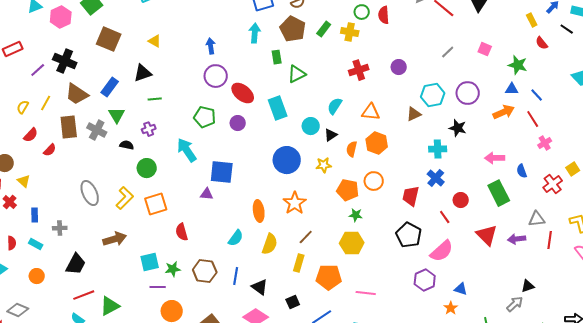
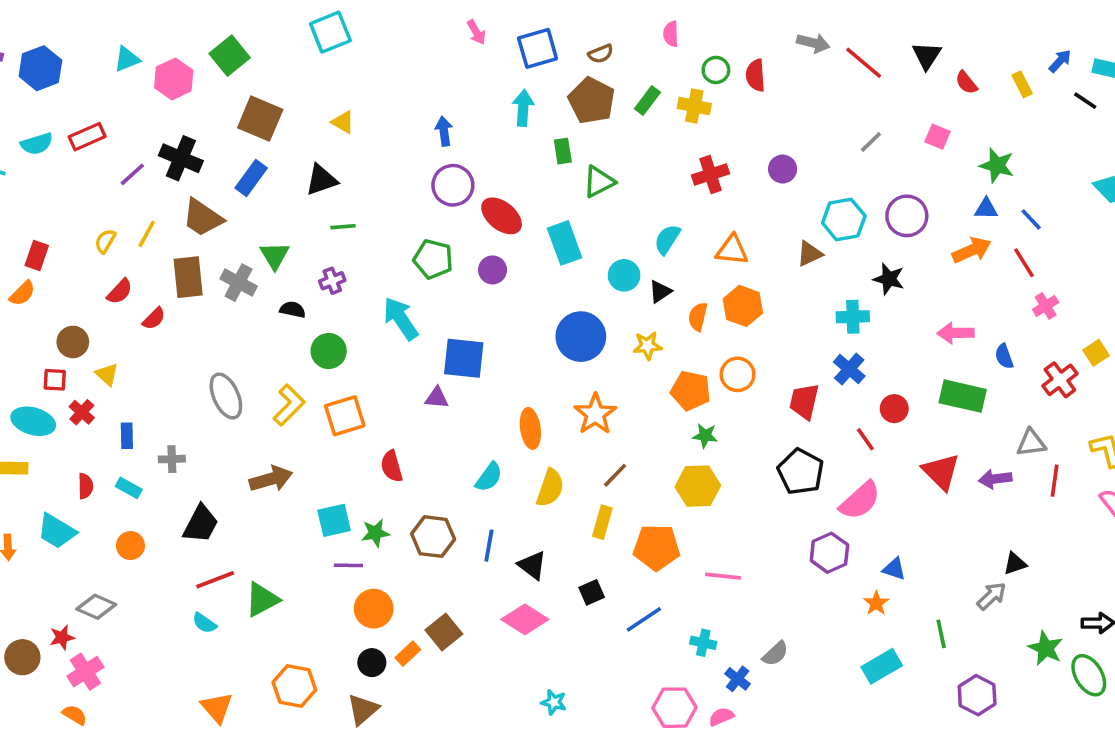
red semicircle: (542, 43) -> (966, 83), moved
blue rectangle: (110, 87) -> (251, 178), moved
green rectangle: (499, 193) -> (963, 396), turned -50

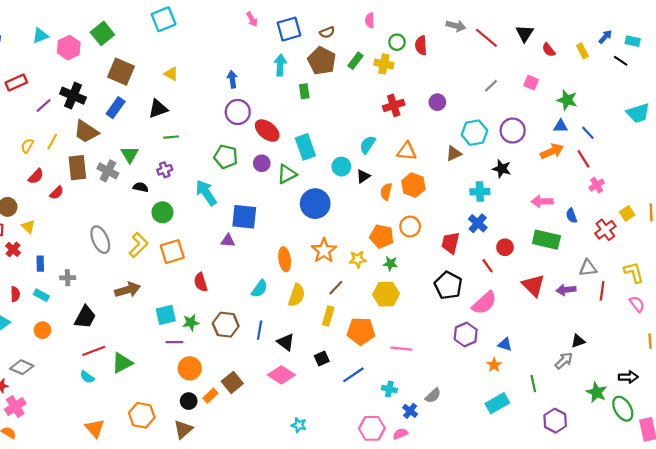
green triangle: (599, 182) -> (287, 174), moved
yellow star: (647, 346) -> (358, 259), moved

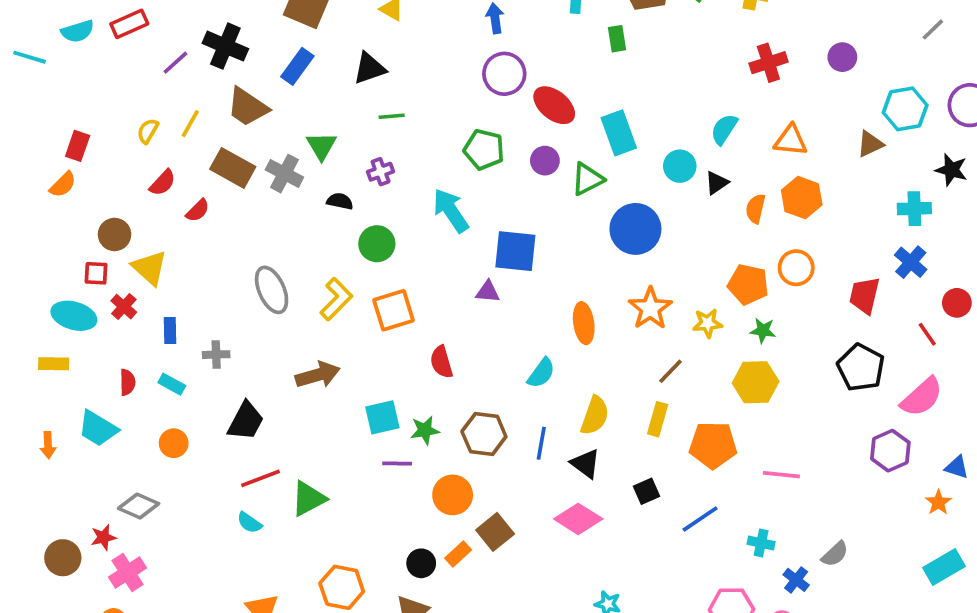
brown rectangle: (77, 168) -> (233, 168), turned -55
yellow triangle: (28, 227) -> (150, 268), size x1.5
yellow semicircle: (297, 295) -> (595, 416), moved
orange circle: (190, 368) -> (453, 495), moved

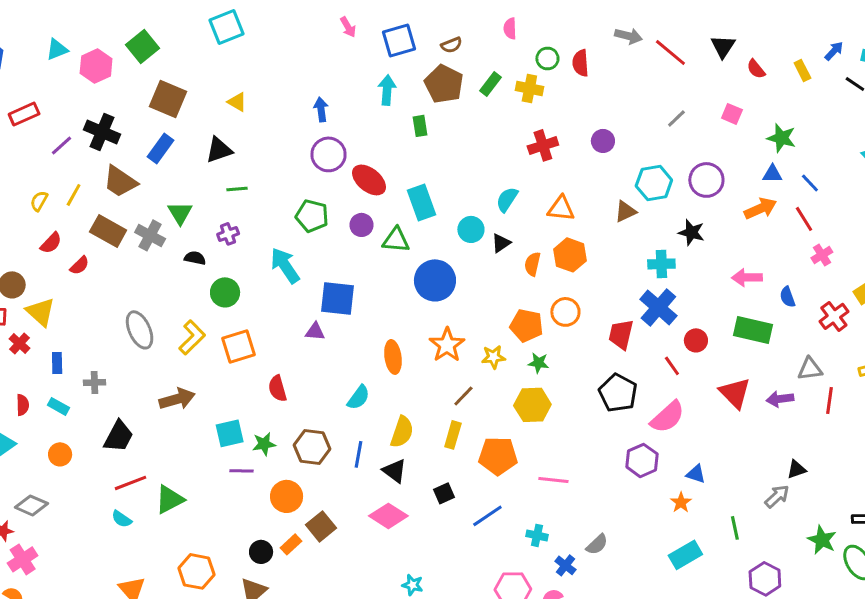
green triangle: (587, 179) -> (396, 240), turned 32
blue cross: (911, 262) -> (658, 307), size x1.4

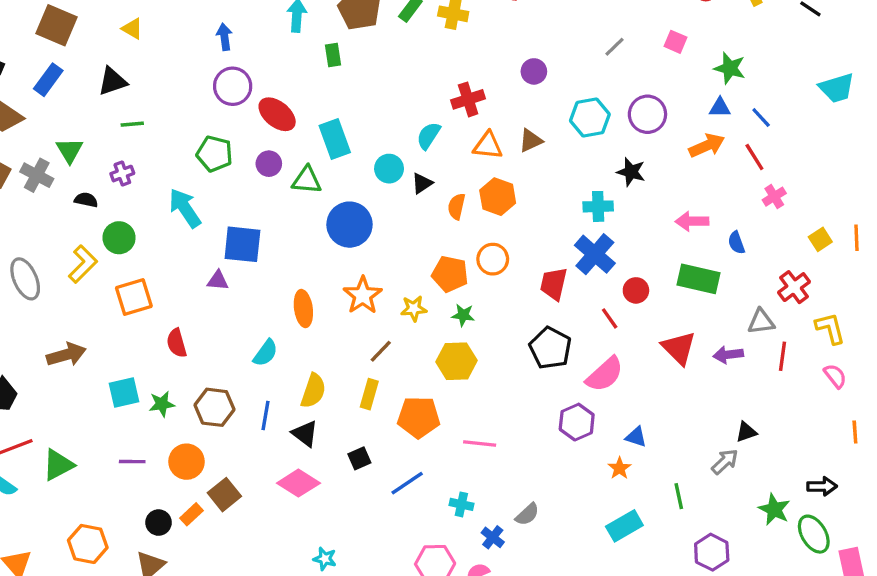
red cross: (543, 145) -> (468, 99), moved
brown triangle: (625, 211) -> (531, 141), moved
red cross: (834, 316) -> (794, 287), moved
yellow L-shape: (192, 337) -> (83, 264), moved
purple line: (242, 471) -> (132, 462), moved

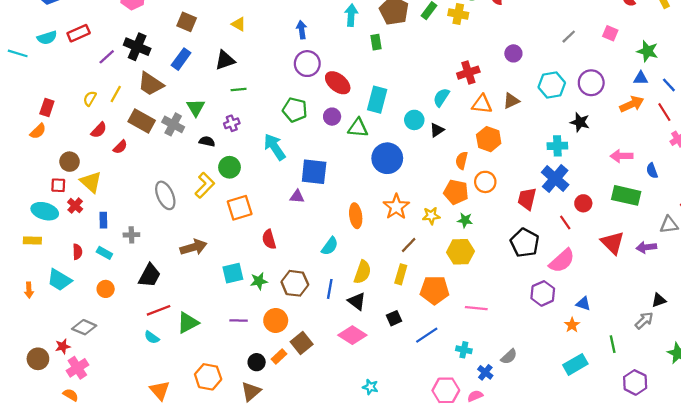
brown square: (56, 25) -> (187, 22), size x0.7
cyan rectangle: (335, 139) -> (377, 100), turned 35
orange semicircle: (457, 206) -> (462, 160), moved

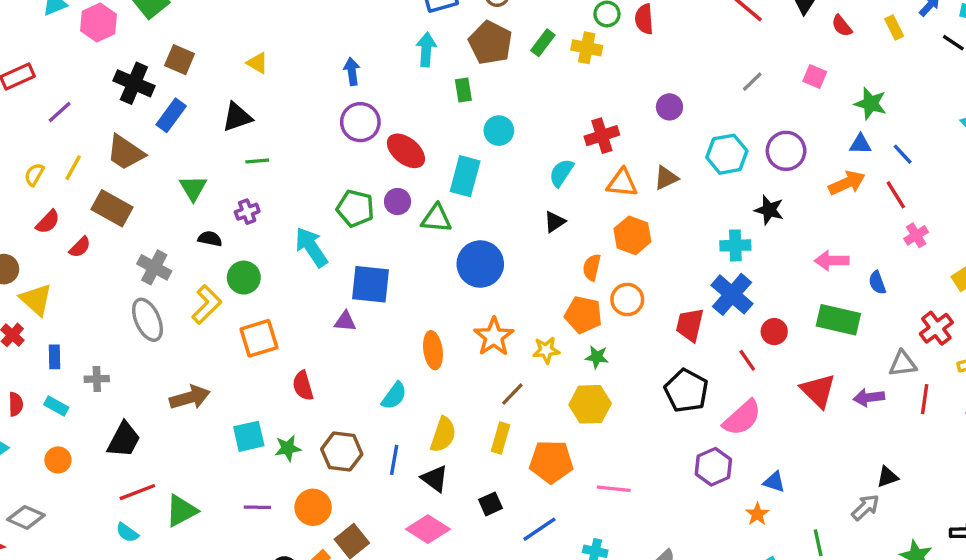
black cross: (137, 47) -> (134, 83), moved
green pentagon: (295, 110) -> (355, 208), moved
cyan circle: (414, 120) -> (499, 131), moved
gray cross: (173, 124) -> (154, 267), moved

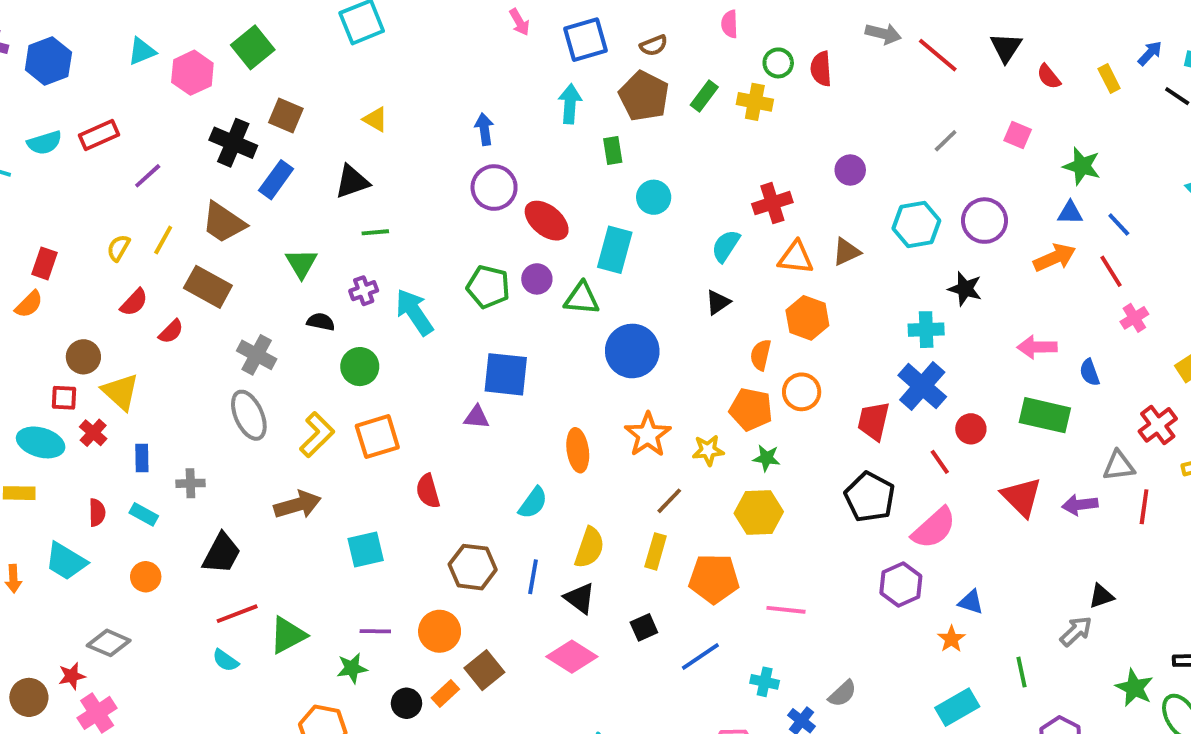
cyan arrow: (311, 247) -> (414, 312), moved
yellow L-shape: (207, 305) -> (317, 435), moved
green star: (288, 448) -> (352, 668), moved

